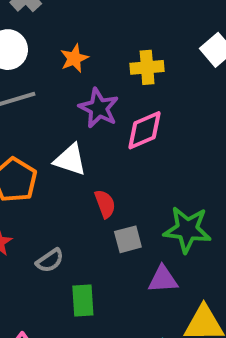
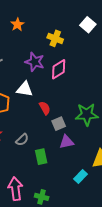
orange star: (74, 58) -> (17, 25), moved
yellow cross: (147, 67) -> (55, 38), turned 35
purple triangle: (163, 279) -> (67, 142), moved

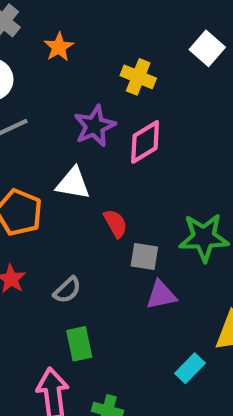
purple star: (35, 62) -> (95, 126), turned 30
gray square: (59, 124) -> (144, 256), turned 32
green rectangle: (41, 157) -> (79, 344), moved

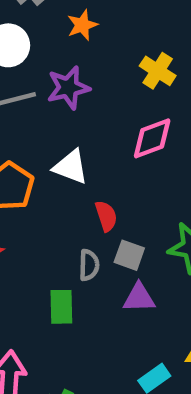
purple star: (95, 126) -> (68, 88), moved
gray semicircle: (67, 290) -> (89, 265), moved, turned -56
green rectangle: (79, 344) -> (61, 307), moved

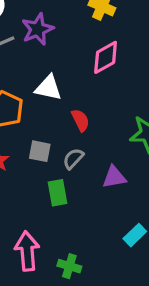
gray square: (129, 255) -> (40, 151), moved
gray semicircle: (89, 265) -> (73, 159), turned -130

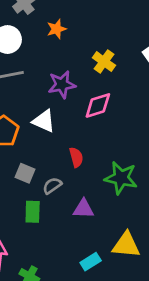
purple star: (38, 29) -> (62, 85), moved
red semicircle: (80, 120) -> (76, 157), moved

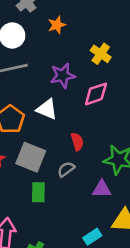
gray square: (25, 173) -> (31, 157), size x1.6
gray semicircle: (52, 186) -> (66, 169), moved
purple triangle: (84, 209) -> (102, 189), moved

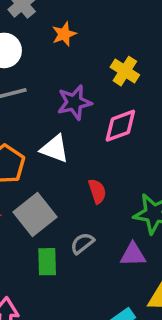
gray square: (31, 157) -> (35, 215), turned 32
gray semicircle: (66, 169) -> (82, 243), moved

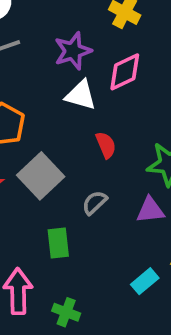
white triangle: (55, 149) -> (81, 95), moved
green rectangle: (47, 262) -> (58, 243), moved

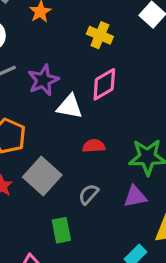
purple star: (73, 51) -> (43, 80), moved
red semicircle: (106, 145) -> (94, 146), turned -65

